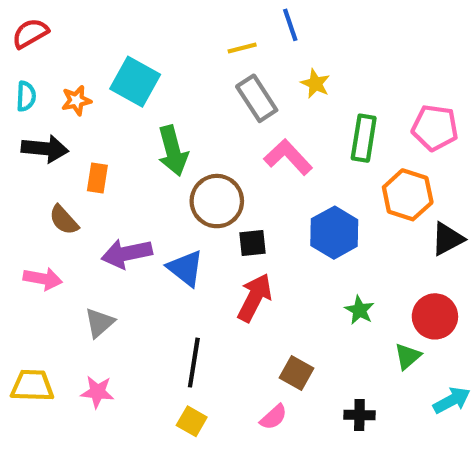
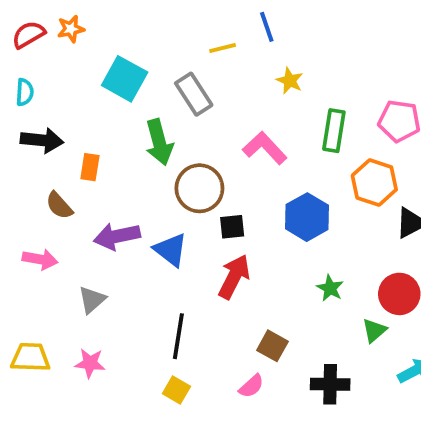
gray rectangle: (257, 98) -> (194, 94), moved
orange star: (76, 100) -> (71, 29), moved
black cross: (359, 415) -> (330, 384), size x1.4

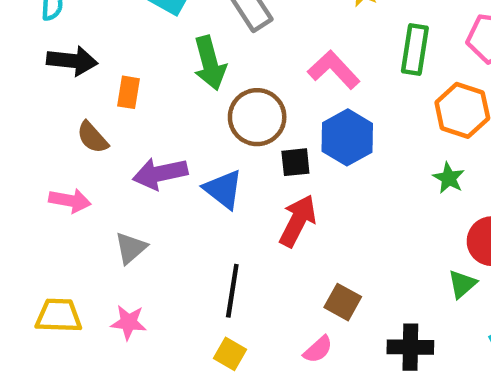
blue hexagon: (307, 217) -> (347, 137), moved
green star: (330, 288) -> (449, 178), moved

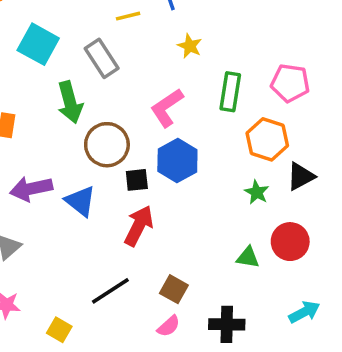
pink L-shape: (334, 70) -> (167, 108), turned -81
green triangle: (462, 284) -> (248, 257), moved, turned 50
black line: (232, 291) -> (110, 291), moved, turned 48
pink semicircle: (318, 349) -> (169, 326), moved
yellow square: (230, 354) -> (59, 330), moved

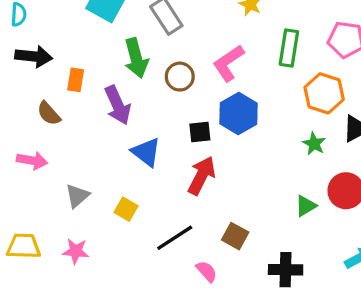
brown circle: (107, 145) -> (180, 77), moved, size x0.7
purple arrow: (31, 189) -> (118, 105), moved, turned -102
green triangle: (248, 257) -> (306, 206), turned -40
pink semicircle: (169, 326) -> (207, 271), moved, turned -90
yellow square: (59, 330) -> (126, 209), moved

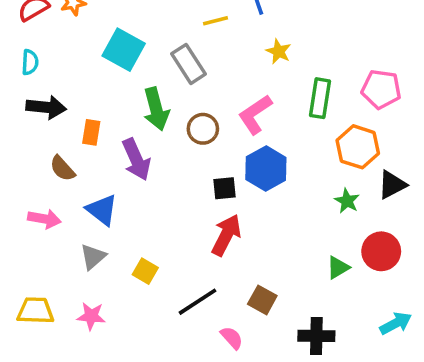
blue triangle: (146, 152) -> (102, 210), moved

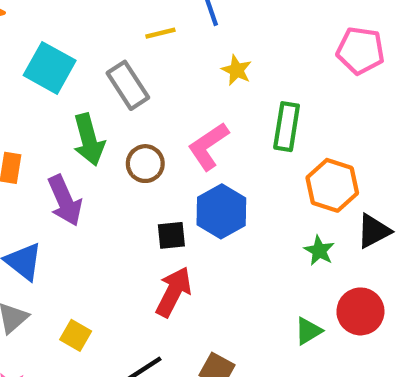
pink pentagon: (381, 89) -> (360, 51), moved

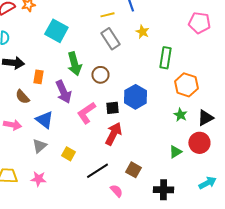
gray rectangle: (128, 85) -> (110, 39), moved
pink L-shape: (208, 146) -> (86, 113), moved
black triangle: (374, 231) -> (205, 118), moved

